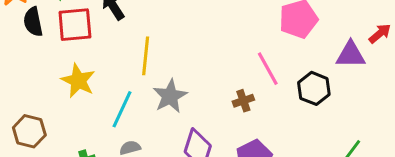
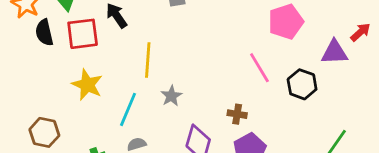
gray star: (170, 96) -> (171, 96), size x0.7
brown cross: (243, 101) -> (237, 114), moved, turned 30

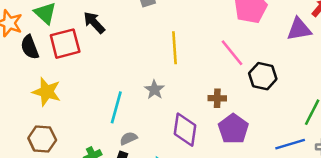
yellow line: (148, 60) -> (175, 48), moved
black hexagon: (302, 84) -> (263, 76), moved
yellow star: (87, 85) -> (47, 92), moved

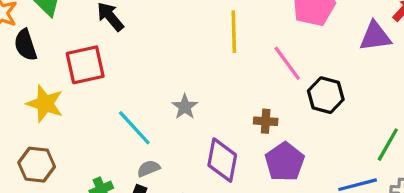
red square: (65, 44) -> (85, 65), moved
yellow line: (175, 48) -> (234, 32), moved
cyan line: (116, 107) -> (134, 128), turned -60

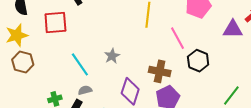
yellow star: (45, 104) -> (17, 35), moved, turned 30
brown cross: (266, 121) -> (160, 71), size x1.5
brown hexagon: (37, 165) -> (23, 62), moved

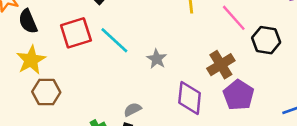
cyan line: (80, 64) -> (114, 40), moved
brown cross: (160, 71) -> (221, 65), turned -30

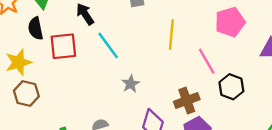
black semicircle: (28, 21) -> (36, 28), moved
cyan line: (114, 40) -> (108, 45), moved

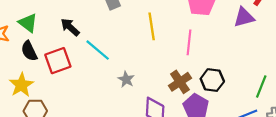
pink line: (207, 61) -> (189, 42), turned 50
black hexagon: (231, 87) -> (212, 80), moved

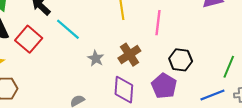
red square: (58, 61) -> (29, 39), turned -30
brown cross: (180, 82) -> (129, 55), moved

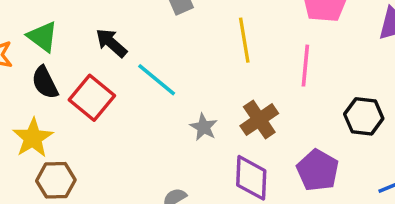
black hexagon: (181, 60) -> (364, 116), moved

